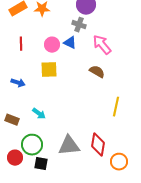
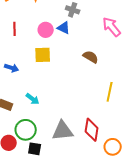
pink arrow: (102, 45) -> (112, 27), moved

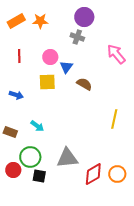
blue triangle: (64, 28) -> (66, 67), moved, turned 40
brown semicircle: (91, 57) -> (84, 84), moved
red diamond: (92, 130) -> (93, 174), moved, turned 50

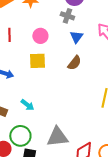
blue triangle: (66, 67) -> (76, 37), moved
brown semicircle: (84, 84) -> (74, 63), turned 98

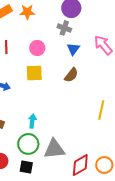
cyan arrow: (27, 105) -> (32, 121), moved, turned -120
green circle: (20, 136) -> (28, 144), moved

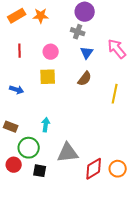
yellow line: (101, 110) -> (115, 94), moved
green circle: (28, 144) -> (29, 148), moved

